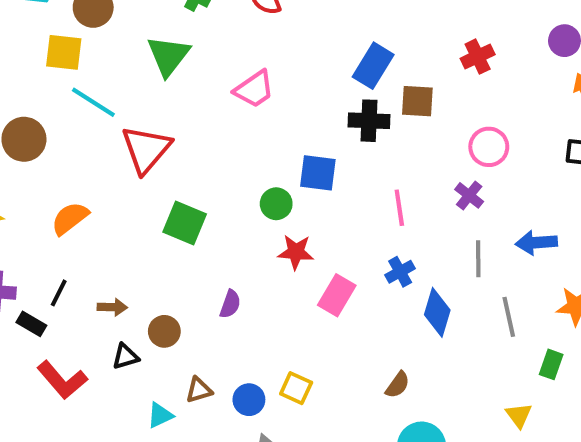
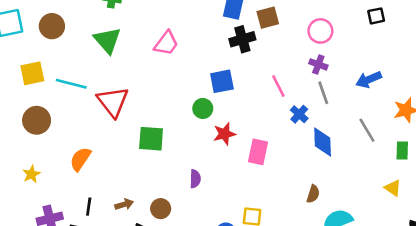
yellow square: (64, 52) -> (32, 73), moved
gray line: (478, 259) -> (323, 93), moved
blue cross: (400, 272) -> (299, 114), moved

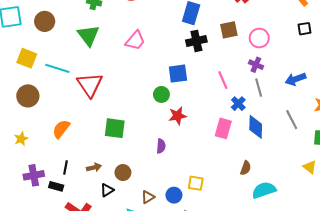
brown square: (268, 18) -> (229, 30), moved
yellow square: (32, 73) -> (27, 58), turned 30
green square: (151, 139) -> (115, 128), moved
pink rectangle: (258, 152) -> (223, 128), moved
purple semicircle: (195, 179) -> (161, 146), moved

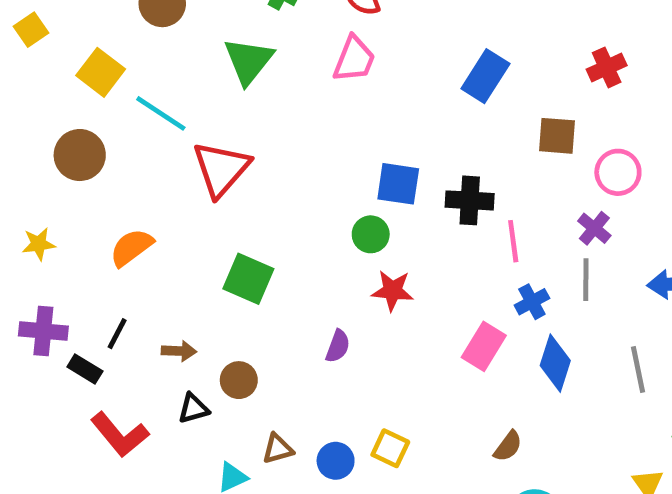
pink trapezoid: (135, 41) -> (354, 59), moved, turned -35
black cross: (196, 41) -> (470, 200), moved
blue square: (178, 74) -> (398, 184), moved

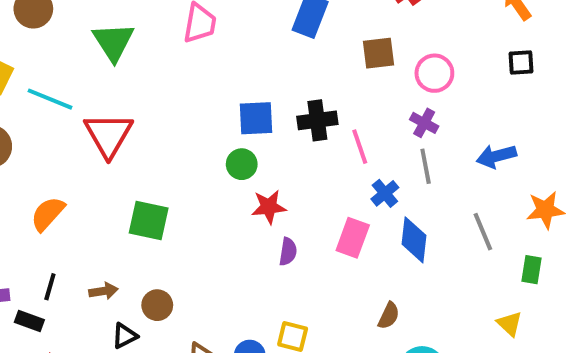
purple semicircle: (338, 346) -> (288, 252), moved

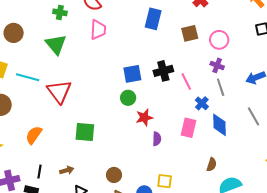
brown circle: (157, 305) -> (114, 175), moved

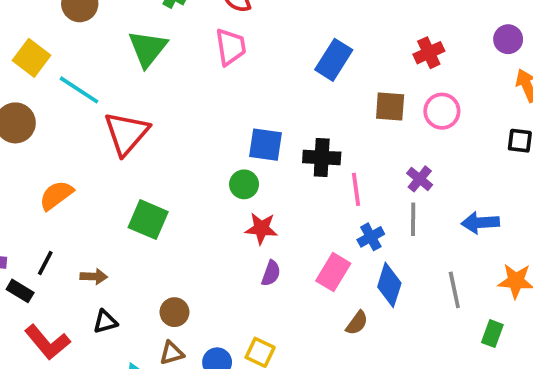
pink trapezoid: (98, 30) -> (231, 47), turned -30
pink circle: (219, 40) -> (442, 111), moved
brown semicircle: (212, 165) -> (357, 323), moved

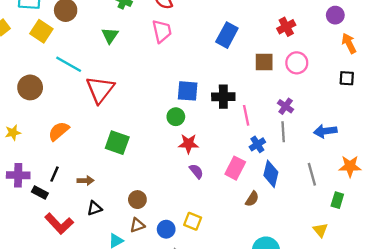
green triangle: (148, 48) -> (110, 36), size x0.7
yellow square: (31, 58) -> (41, 31), moved
purple semicircle: (271, 273) -> (196, 171), turned -56

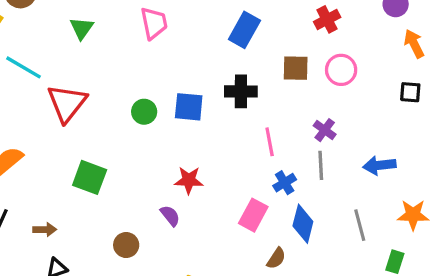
black cross: (223, 97) -> (241, 91), moved
green circle: (176, 117) -> (144, 112), moved
purple semicircle: (196, 171) -> (170, 216), moved
brown circle: (137, 200) -> (126, 245), moved

